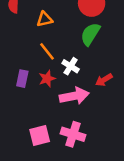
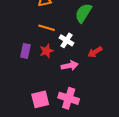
orange line: (47, 51) -> (47, 28), turned -35
pink arrow: (74, 96) -> (70, 66), size x0.7

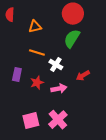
red star: (47, 51) -> (37, 83), moved
pink cross: (69, 98) -> (58, 120), turned 30

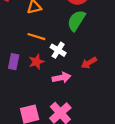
red star: (37, 83) -> (36, 62), moved

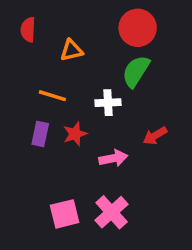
orange line: (36, 37) -> (52, 96), moved
white cross: (58, 50) -> (108, 103), moved, turned -35

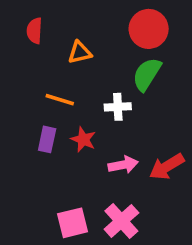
red star: (75, 134) -> (83, 139), turned -30
red arrow: (155, 136) -> (167, 167), moved, size x1.4

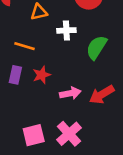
green semicircle: (147, 74) -> (96, 47), moved
white cross: (118, 107) -> (66, 30), moved
red star: (83, 139) -> (42, 75), turned 30

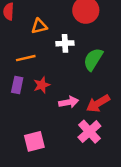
orange line: (25, 46) -> (26, 58), turned -30
pink cross: (69, 134) -> (89, 132), moved

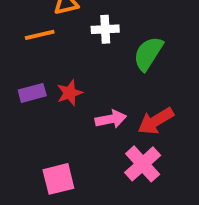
orange line: (26, 58) -> (40, 35), moved
purple rectangle: (17, 85) -> (32, 93), turned 63

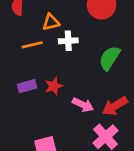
white cross: (105, 29) -> (68, 41), moved
pink arrow: (111, 119) -> (83, 105), turned 36

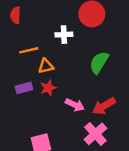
orange triangle: (51, 22) -> (46, 66), moved
white cross: (68, 41) -> (64, 35), moved

